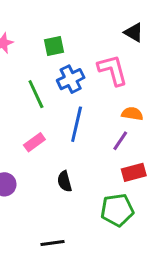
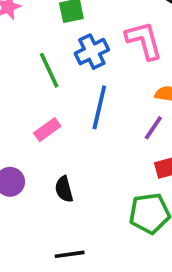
black semicircle: (65, 181) -> (64, 189), moved

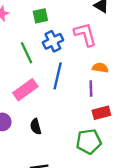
purple line: (153, 128) -> (91, 89), turned -35
pink rectangle: (47, 130) -> (25, 90), size x1.5

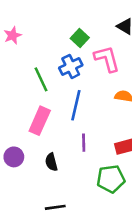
green square: (40, 16) -> (80, 38), moved, turned -35
purple line: (91, 89) -> (84, 143), moved
pink rectangle: (25, 90) -> (40, 121), turned -30

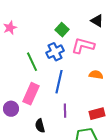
pink L-shape: (107, 59) -> (83, 46), turned -60
purple circle: (14, 157) -> (11, 109), moved

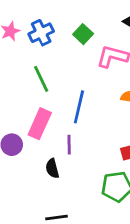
blue cross: (55, 52) -> (41, 33), moved
purple line: (65, 111) -> (69, 145), moved

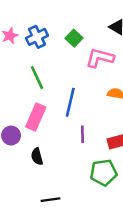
purple line: (69, 145) -> (83, 134), moved
black semicircle: (52, 168) -> (37, 156), moved

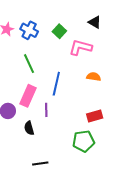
blue cross: (37, 37) -> (29, 30), turned -36
purple line: (83, 134) -> (46, 110), moved

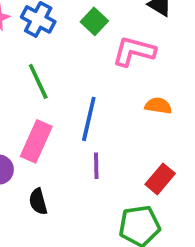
purple line: (46, 110) -> (96, 166), moved
red rectangle: (95, 116) -> (160, 179), turned -35

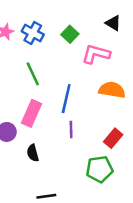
orange semicircle: (158, 106) -> (112, 90), size x1.5

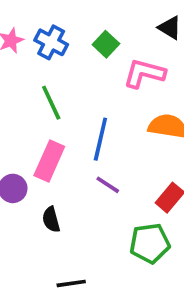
purple line: (71, 129) -> (108, 185), turned -56

